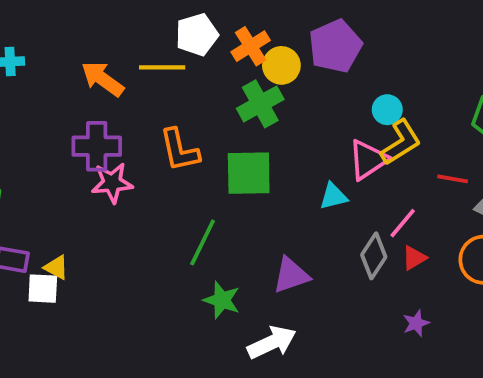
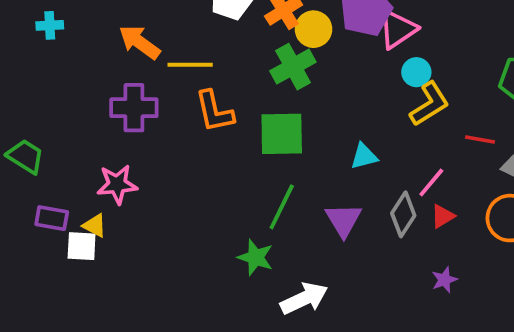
yellow line: (162, 67) -> (190, 65), moved
pink triangle: (368, 160) -> (398, 29), moved
pink star: (112, 183) -> (117, 184), moved
green line: (203, 242) -> (282, 207), moved
purple triangle: (291, 275) -> (343, 220), moved, turned -42

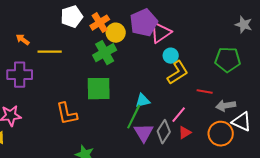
orange arrow: (140, 42) -> (23, 40), size x0.6
orange L-shape: (214, 111) -> (67, 114), moved
green line: (282, 207) -> (134, 117), moved
purple triangle: (343, 220) -> (144, 133), moved

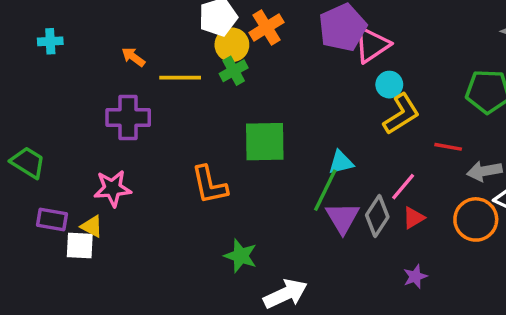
yellow circle: (116, 33) -> (232, 45), moved
green cross: (105, 53) -> (234, 71), moved, size x0.7

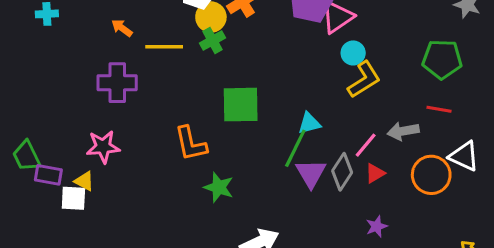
red line: (448, 147) -> (439, 109), moved
green trapezoid: (28, 162) -> (27, 156), moved, turned -148
gray arrow: (484, 171) -> (403, 131), moved
green star: (241, 256) -> (219, 187), moved

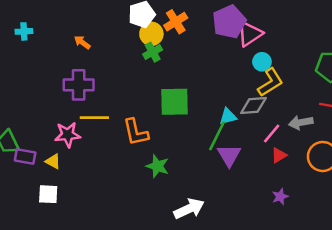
yellow line: (164, 47) -> (94, 118), moved
gray diamond: (342, 172) -> (253, 105), moved, turned 52
white square: (73, 198) -> (48, 194), moved

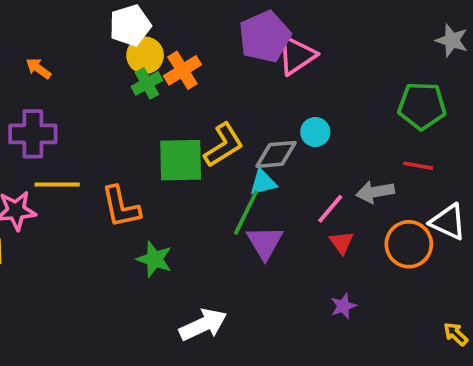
orange cross: (176, 22) -> (182, 70), moved
cyan circle: (262, 62) -> (315, 132), moved
yellow L-shape: (270, 82) -> (224, 145), moved
gray diamond: (253, 105) -> (276, 154), moved
red triangle: (279, 155) -> (341, 242), turned -35

